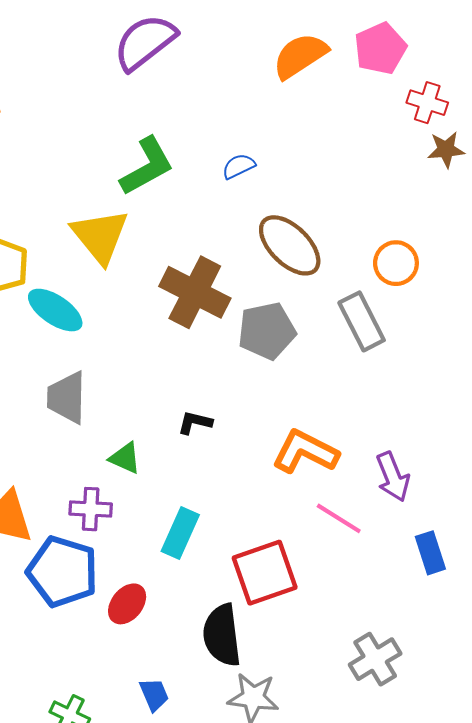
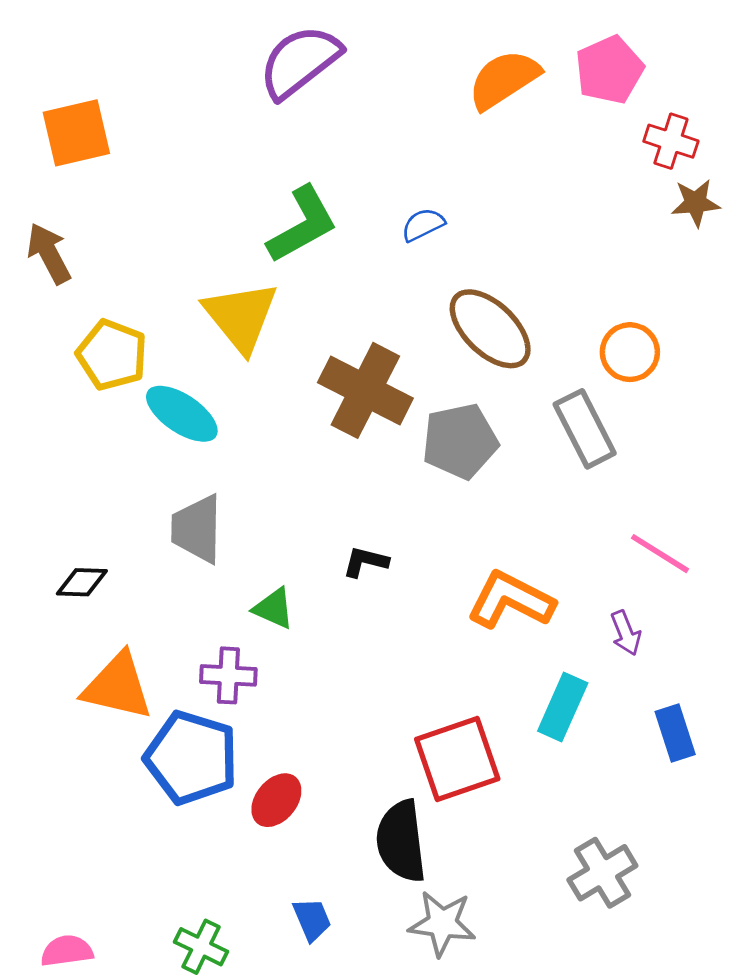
purple arrow: (393, 477) -> (626, 633), size x0.7
pink line: (339, 518) -> (660, 554), moved
cyan rectangle: (180, 533) -> (563, 707), moved

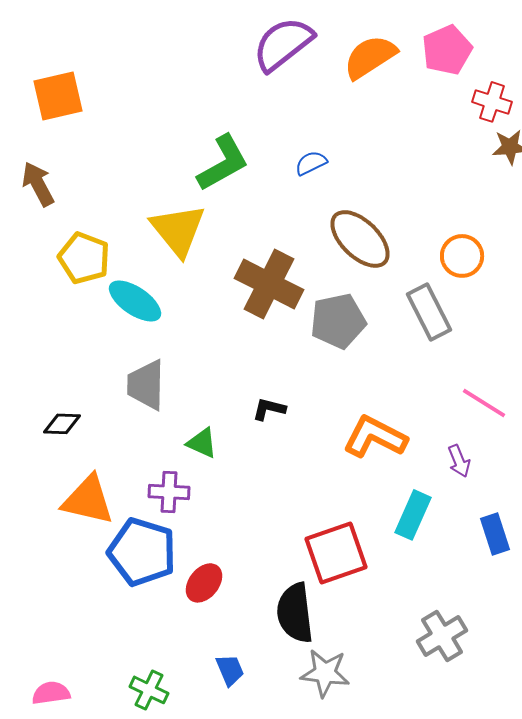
purple semicircle: (300, 62) -> (283, 44), moved

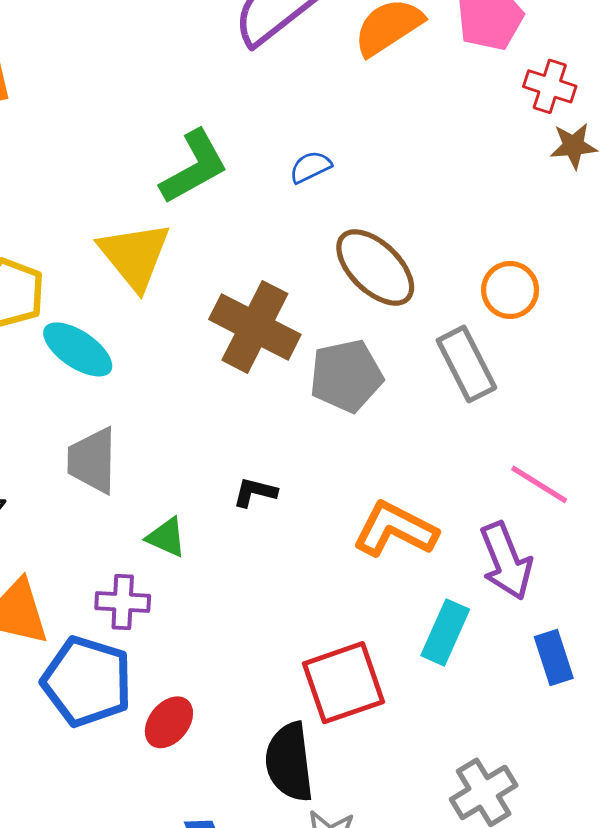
purple arrow: (459, 461) -> (506, 561), size x1.8

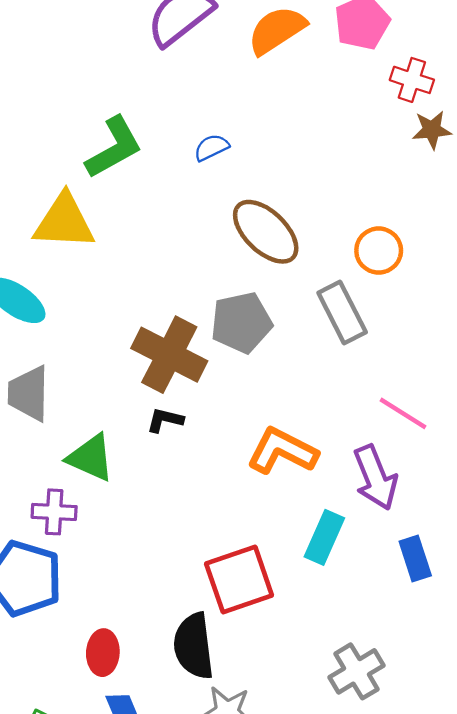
yellow triangle: (135, 256) -> (64, 222), turned -48
brown cross: (255, 327) -> (169, 355), moved
green triangle: (166, 537) -> (91, 458), size x1.4
red ellipse: (169, 722) -> (103, 653), moved, turned -36

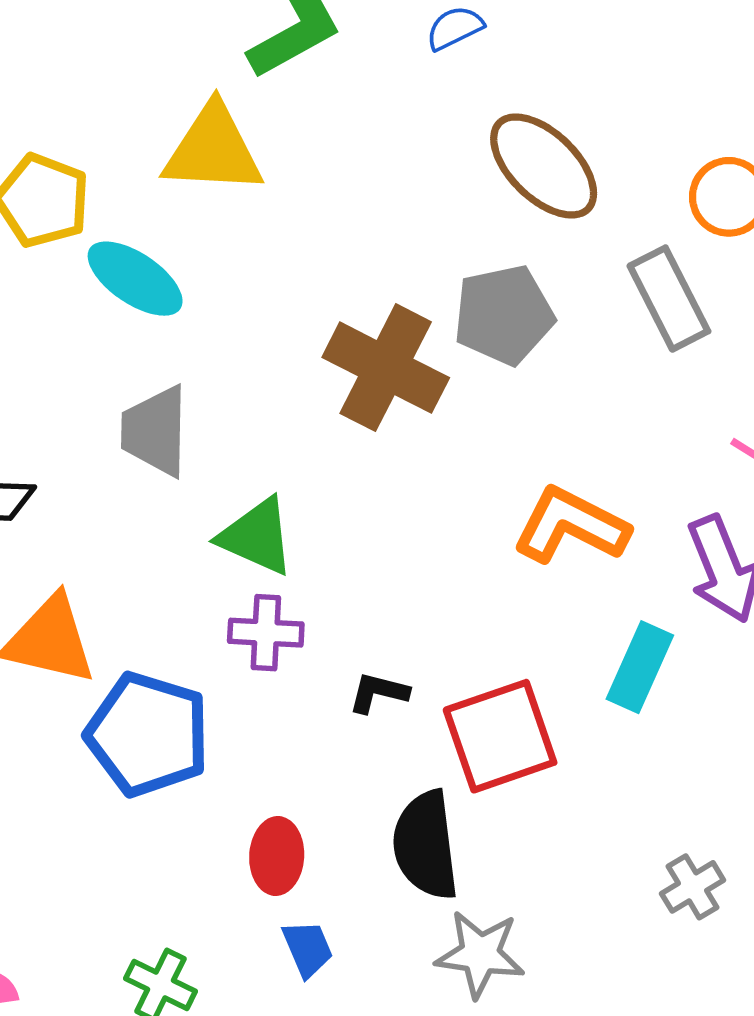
black L-shape: (165, 420) -> (378, 693), moved
purple cross: (54, 512) -> (266, 633), moved
gray cross: (356, 671) -> (693, 887), size x0.7

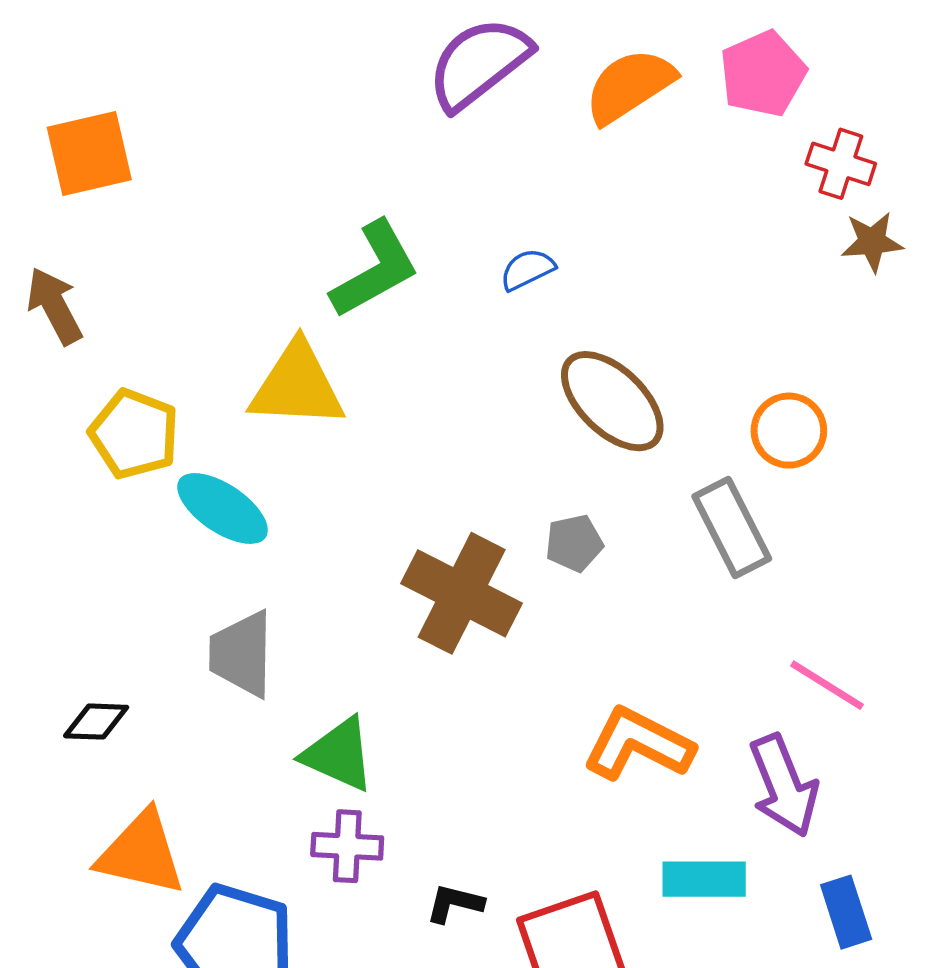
gray pentagon: (504, 315) -> (574, 543), size x0.6
cyan rectangle: (640, 667) -> (704, 879), turned 66

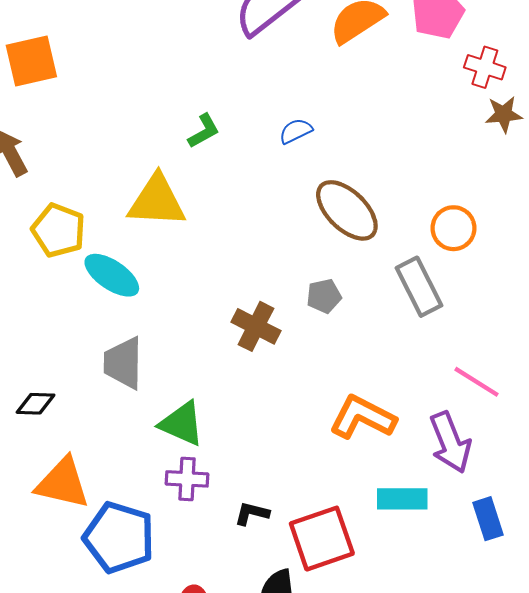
green L-shape: (375, 269) -> (204, 131), size x0.6
brown cross: (462, 593) -> (256, 326), size x0.7

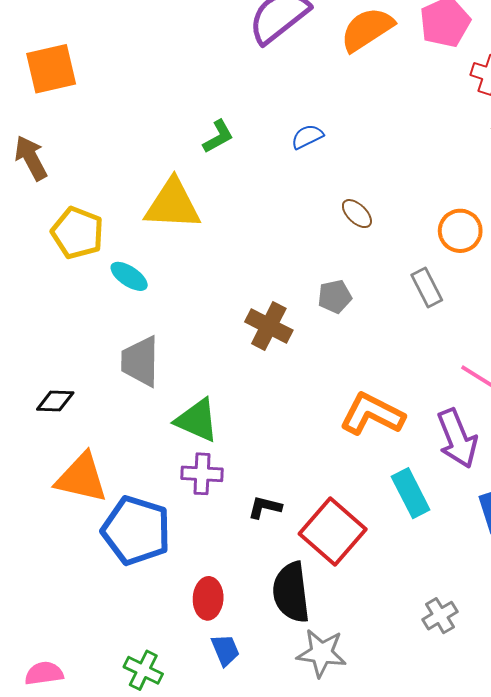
brown ellipse: (347, 210) -> (357, 214), size x0.5
cyan ellipse: (112, 275) -> (129, 276), size x0.7
gray rectangle: (419, 287) -> (427, 288), size x0.7
cyan rectangle: (402, 499) -> (411, 493), turned 63
red square: (322, 539) -> (333, 532), turned -30

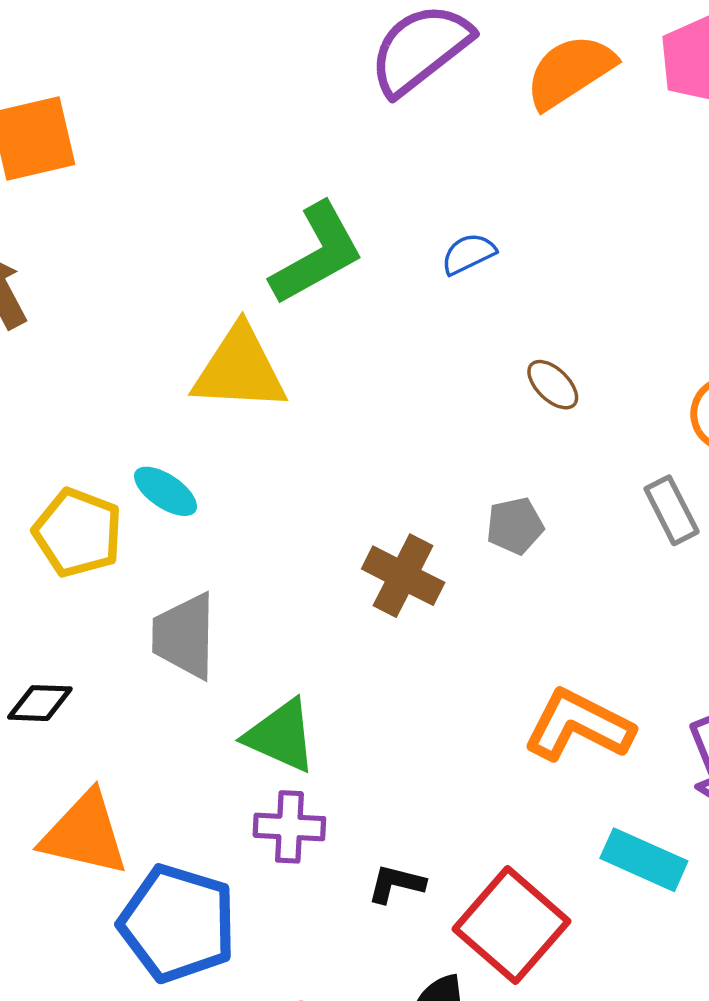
green L-shape: (218, 137) -> (317, 254), size x1.8
yellow pentagon: (77, 233) -> (78, 533), moved
cyan rectangle: (411, 493) -> (644, 860), turned -39

